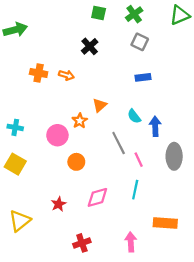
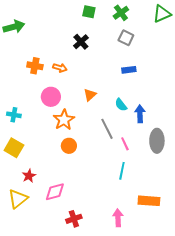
orange star: (80, 121) -> (64, 120), moved, size x1.5
pink circle: (57, 135) -> (51, 97), moved
pink diamond: (97, 197) -> (55, 192), moved
red star: (59, 204) -> (29, 176), moved

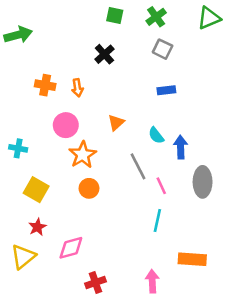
orange arrow: (60, 68) -> (77, 88), turned 64
yellow square: (14, 148) -> (36, 190), moved

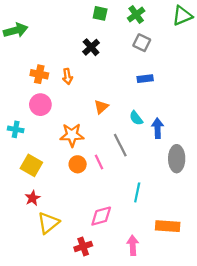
pink circle: (66, 125) -> (40, 105), moved
orange star: (83, 155) -> (72, 135), turned 30
pink line: (161, 186) -> (99, 162), moved
pink diamond: (71, 248) -> (101, 216), moved
yellow triangle: (23, 257) -> (48, 223), moved

